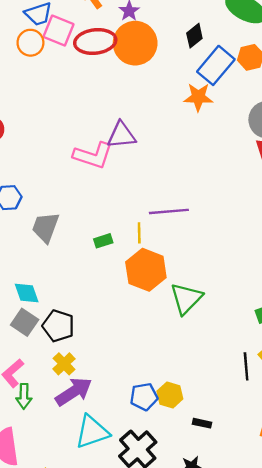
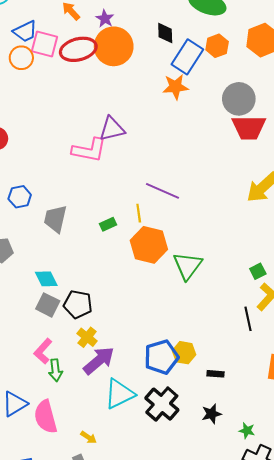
black diamond: (194, 36) -> (165, 33), turned -45
purple line: (169, 211) -> (162, 191), turned 36
blue pentagon: (144, 397) -> (161, 357), size x1.4

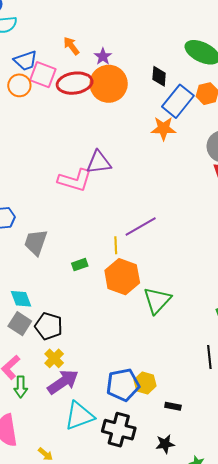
purple line: (162, 191) -> (141, 226), turned -60
green rectangle: (108, 224) -> (80, 265), moved
black cross: (162, 404) -> (119, 430), turned -32

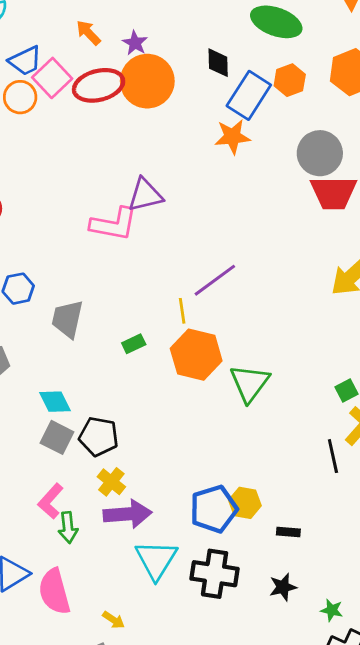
pink square: (43, 75) -> (52, 78), turned 32
purple arrow: (63, 382) -> (128, 514), turned 36
cyan triangle: (79, 416) -> (156, 560), turned -32

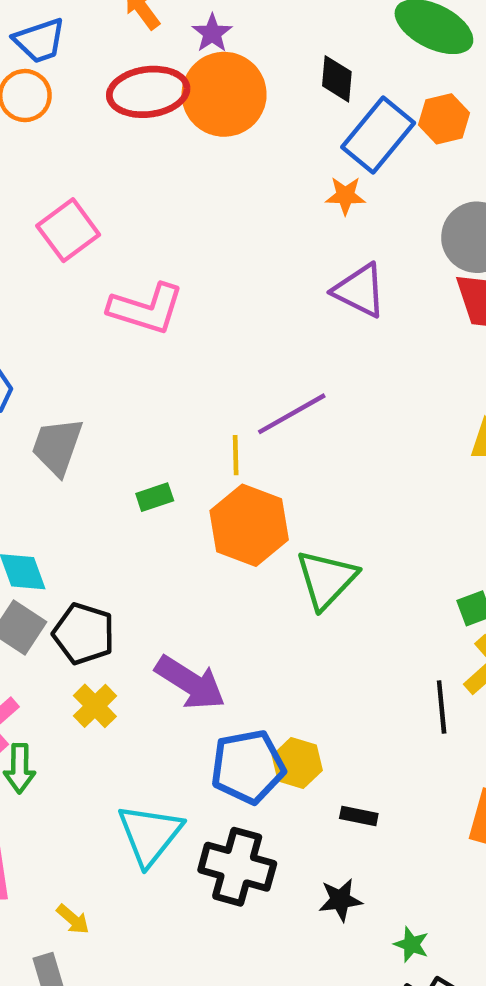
pink square: (52, 78) -> (68, 230), moved
orange star: (233, 137) -> (345, 196), size x0.7
purple triangle: (145, 195) -> (360, 290), moved, turned 33
purple arrow: (128, 514) -> (190, 683), moved, turned 30

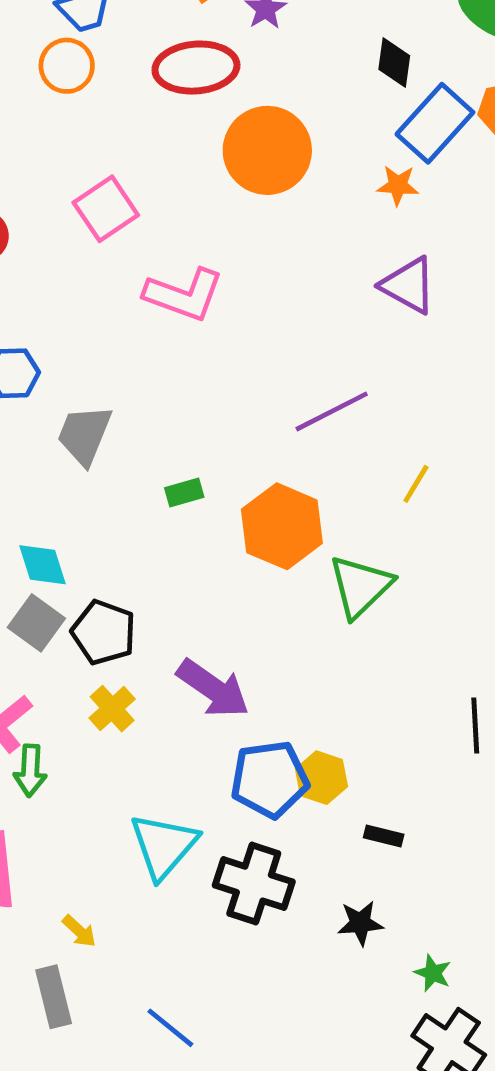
orange circle: (224, 94) -> (267, 150), moved
yellow line: (236, 455) -> (416, 484), moved, turned 30

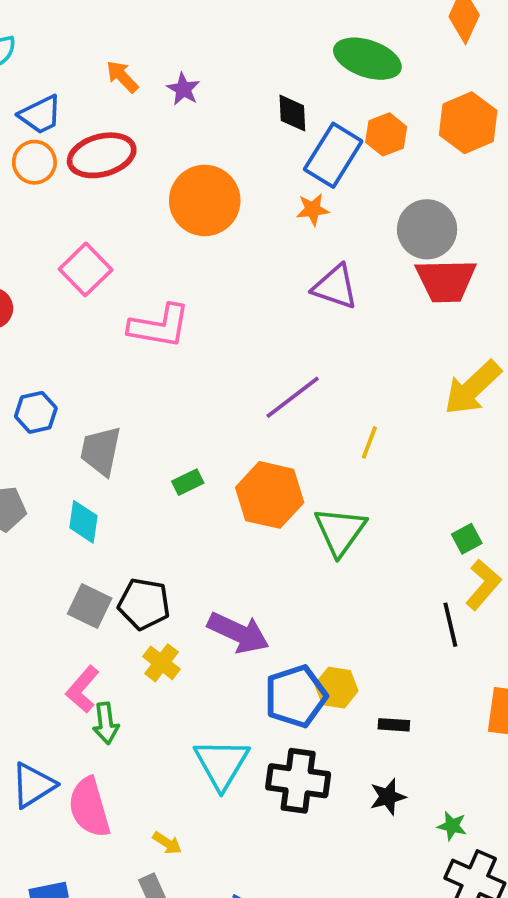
red ellipse: (196, 68) -> (102, 155), moved
cyan diamond: (42, 565) -> (83, 522), moved, turned 36

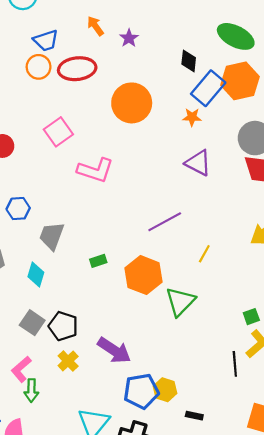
orange hexagon: (386, 134) -> (240, 81), size x1.6

